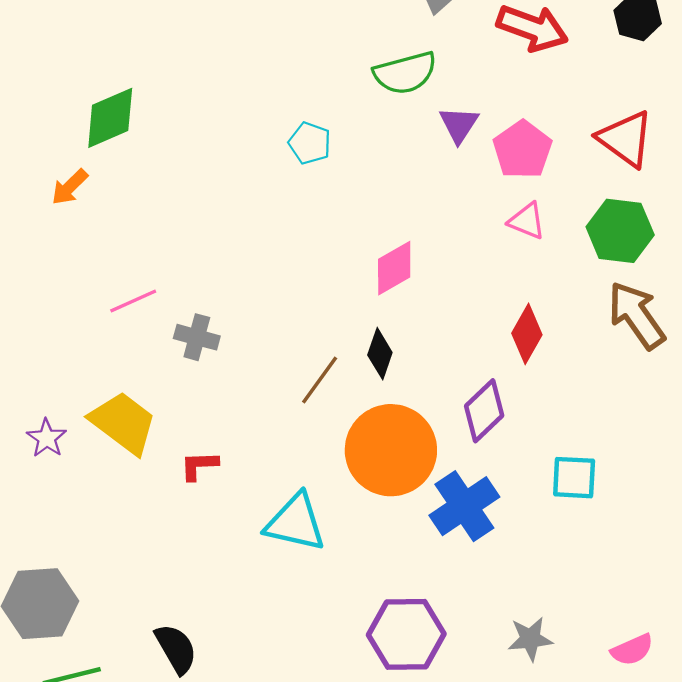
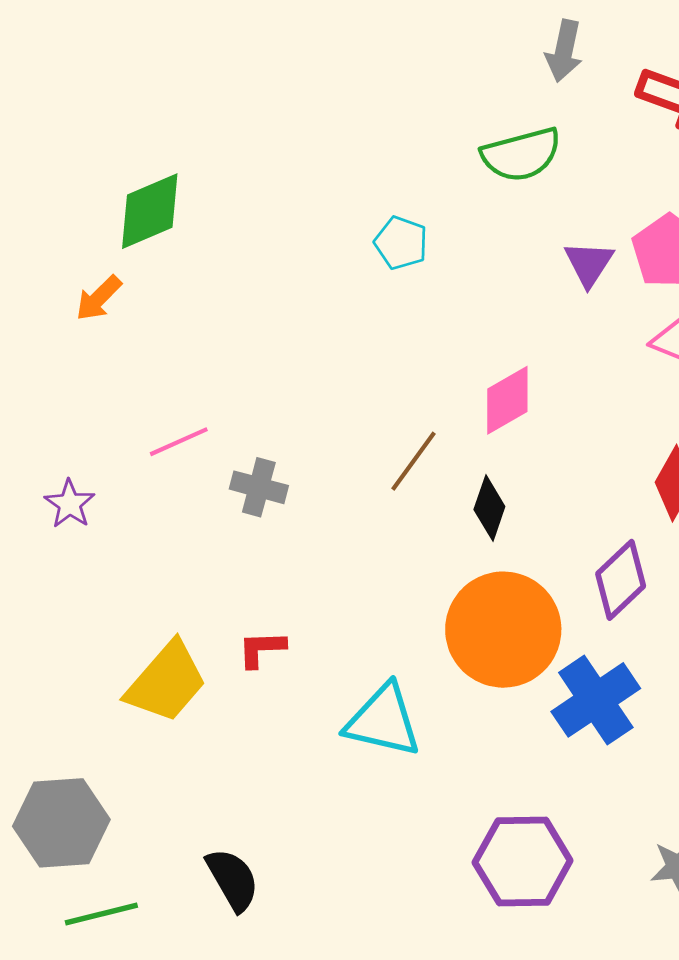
purple triangle: (459, 124) -> (589, 264), moved
brown line: (320, 380) -> (414, 461), moved
yellow trapezoid: (123, 423) -> (166, 682), moved, turned 94
purple star: (47, 438) -> (70, 504), moved

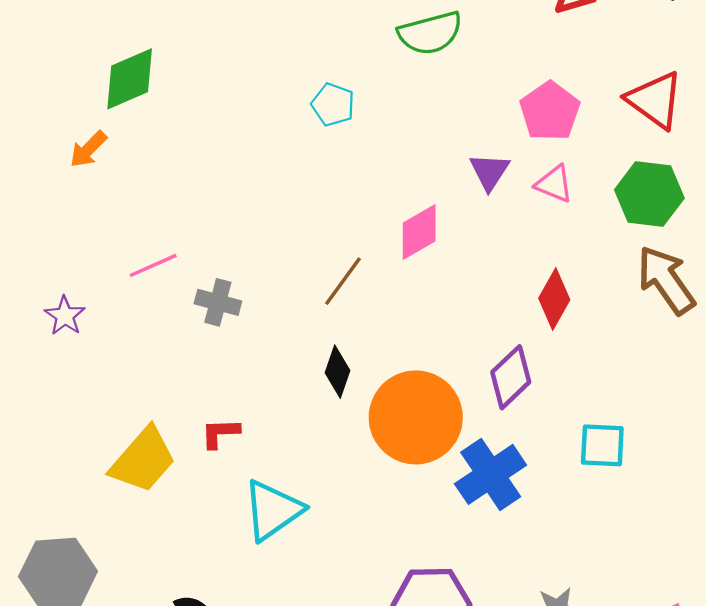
purple triangle: (589, 264) -> (489, 172), moved
black diamond: (489, 508) -> (337, 372), moved
cyan triangle: (383, 721) -> (273, 510), moved, turned -48

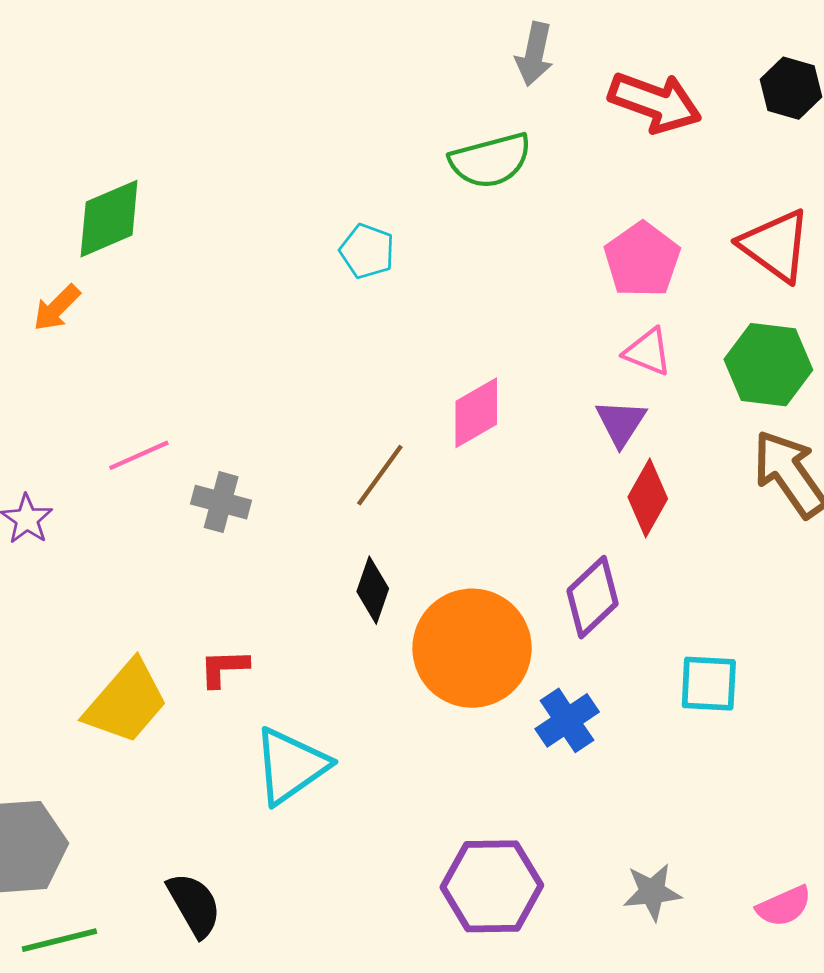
purple triangle: (489, 172) -> (621, 423), moved
blue cross: (491, 474) -> (567, 720), size x0.7

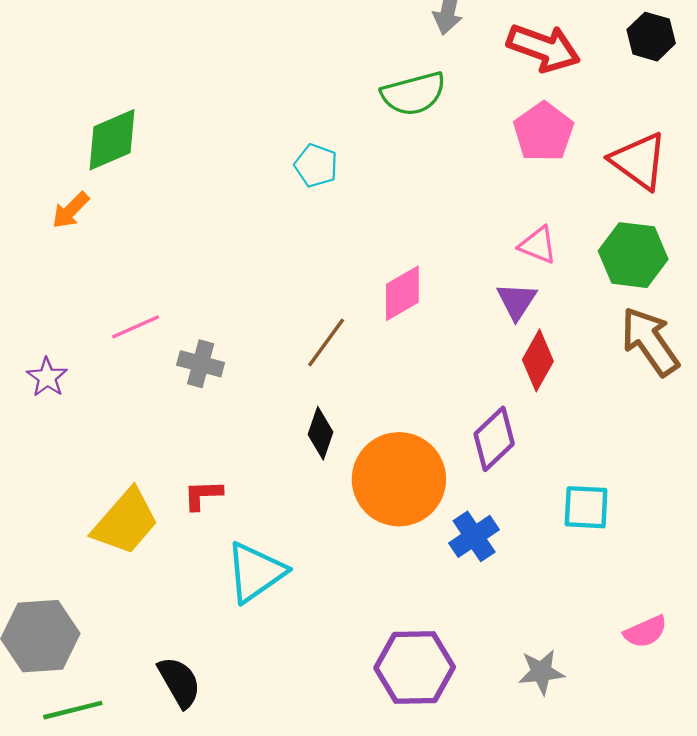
pink pentagon: (642, 260) -> (543, 132), moved
pink semicircle: (784, 906) -> (645, 632), moved

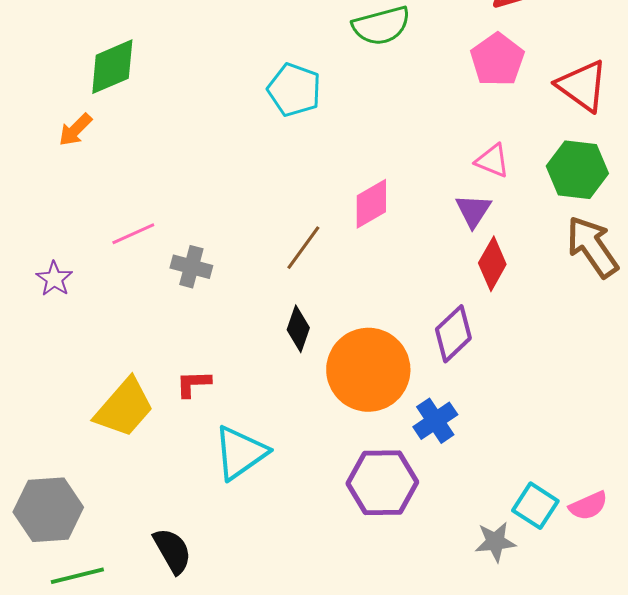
cyan pentagon: (316, 165) -> (294, 90), size x1.4
cyan square: (586, 507) -> (535, 506), moved, turned 30
purple hexagon: (415, 667) -> (382, 483), moved

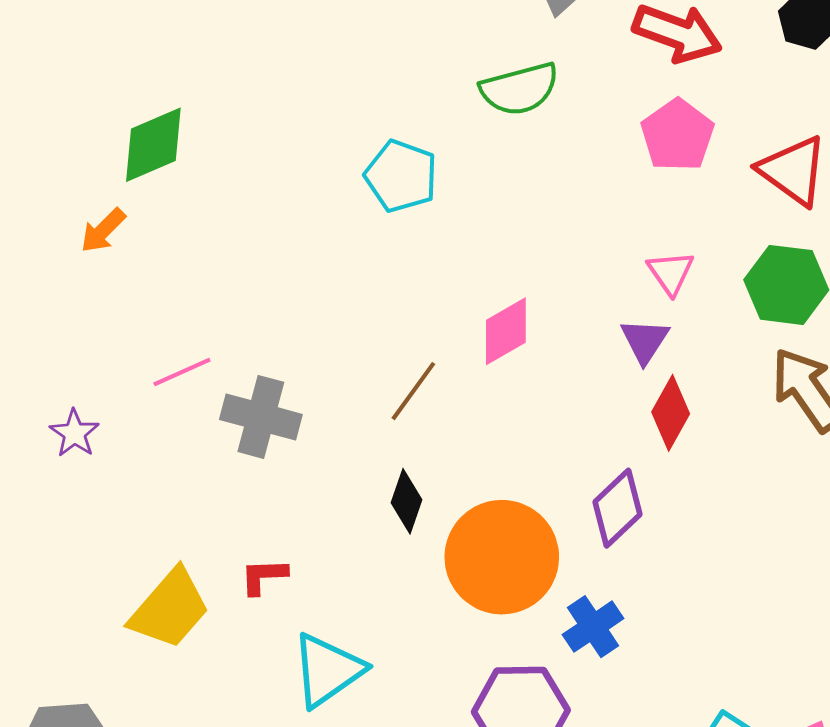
pink triangle: (492, 161) -> (671, 273), turned 33
gray cross: (191, 267) -> (261, 417), size x1.4

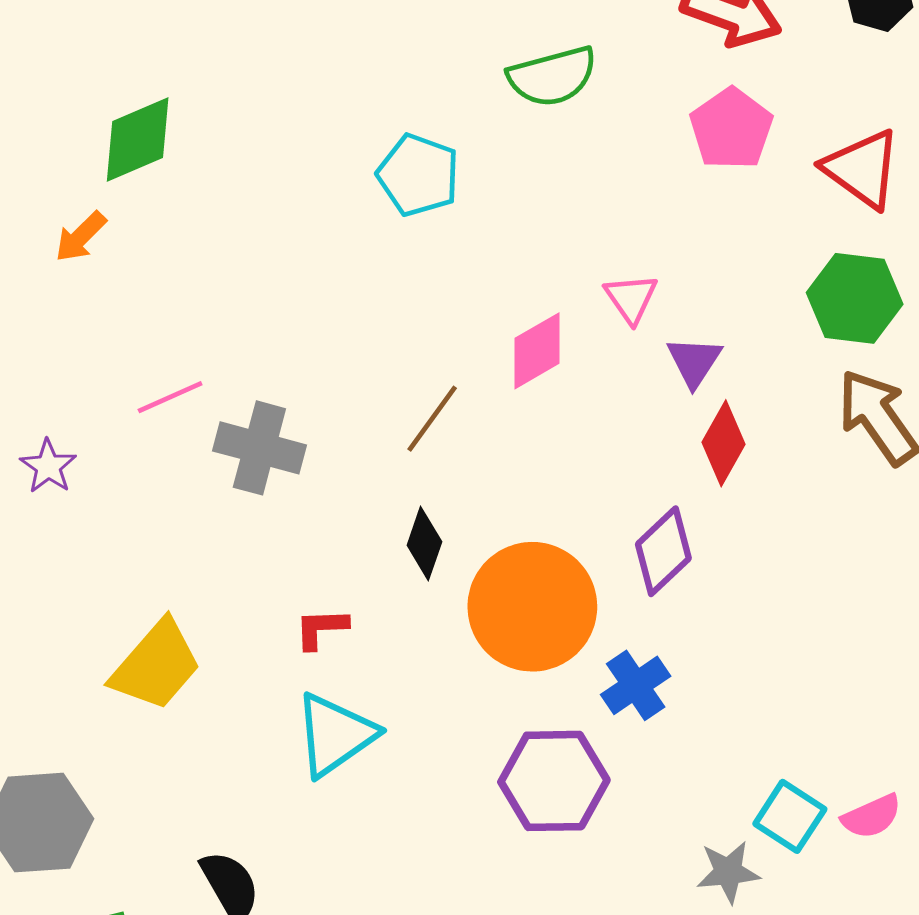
pink triangle: (671, 273) -> (631, 298), moved
red L-shape: (264, 576) -> (321, 628), moved

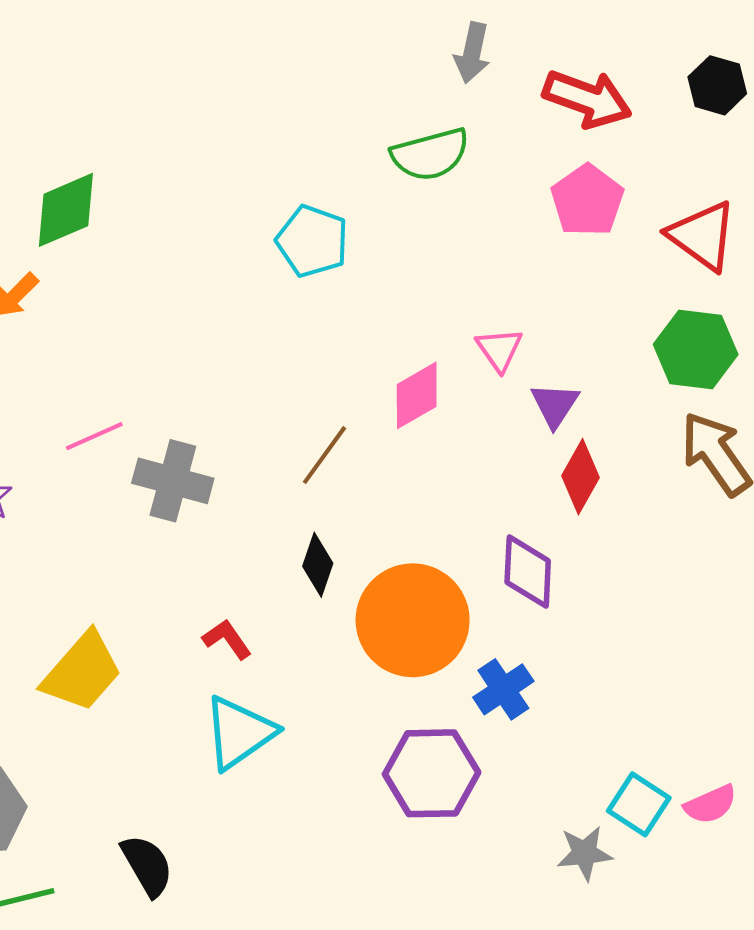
purple diamond: (663, 551) -> (528, 572), turned -44
red L-shape: (321, 628) -> (227, 639), turned 57

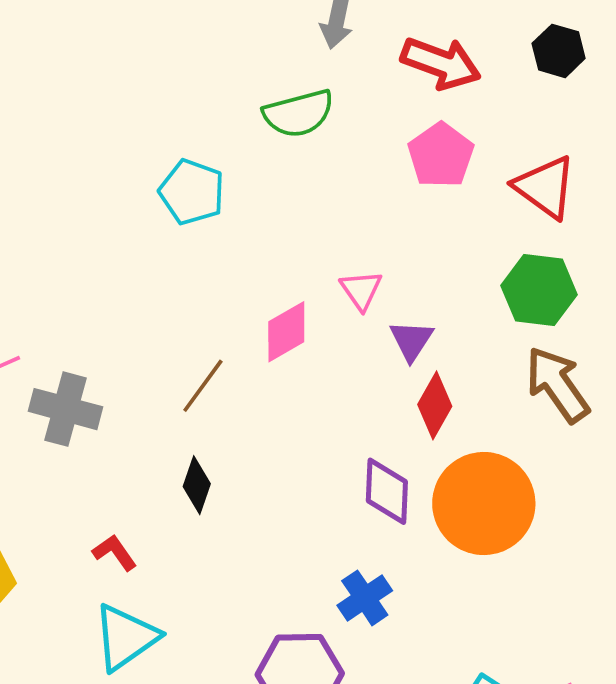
orange circle: (413, 620) -> (484, 503), moved

